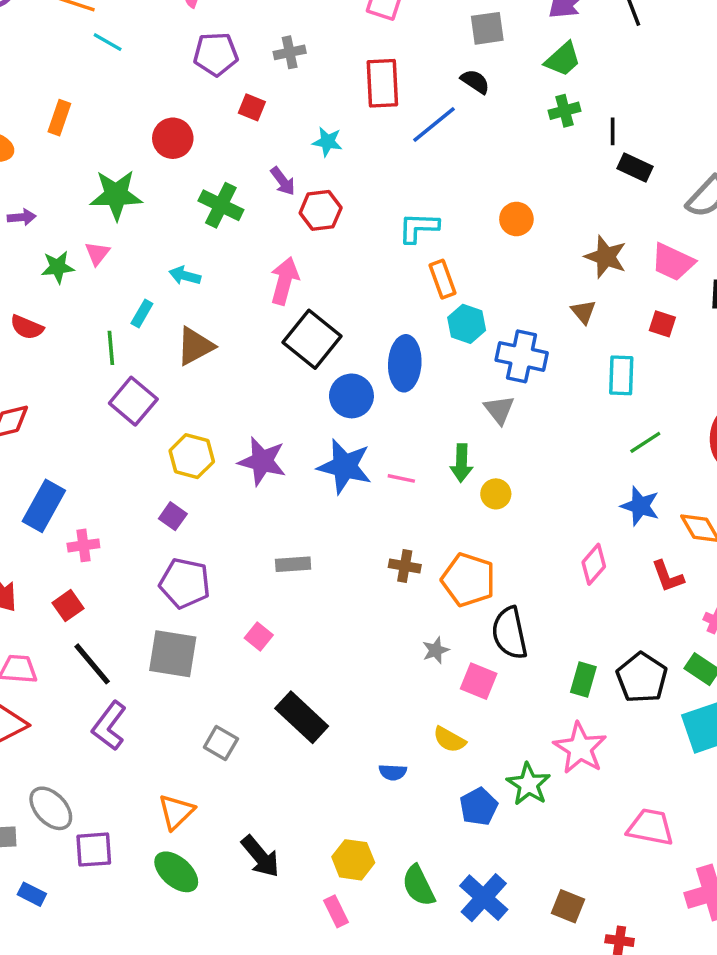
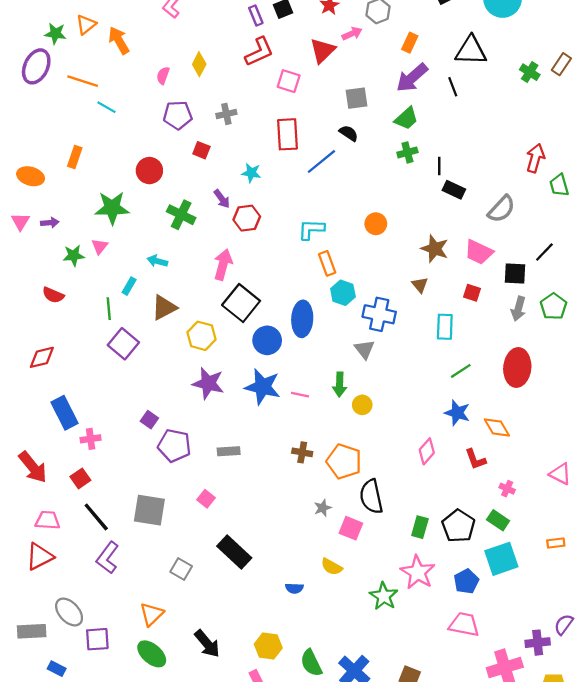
yellow hexagon: (192, 456) -> (201, 336), moved
blue rectangle: (44, 506) -> (65, 413), turned -56
purple pentagon: (185, 583) -> (174, 446), moved
blue pentagon: (479, 807) -> (466, 581), moved

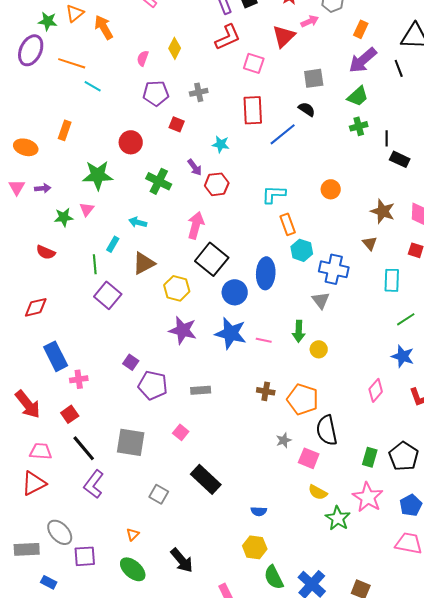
yellow semicircle: (332, 567) -> (318, 492), moved
orange triangle: (152, 614) -> (133, 534), size x0.6
yellow hexagon: (268, 646) -> (255, 547), moved

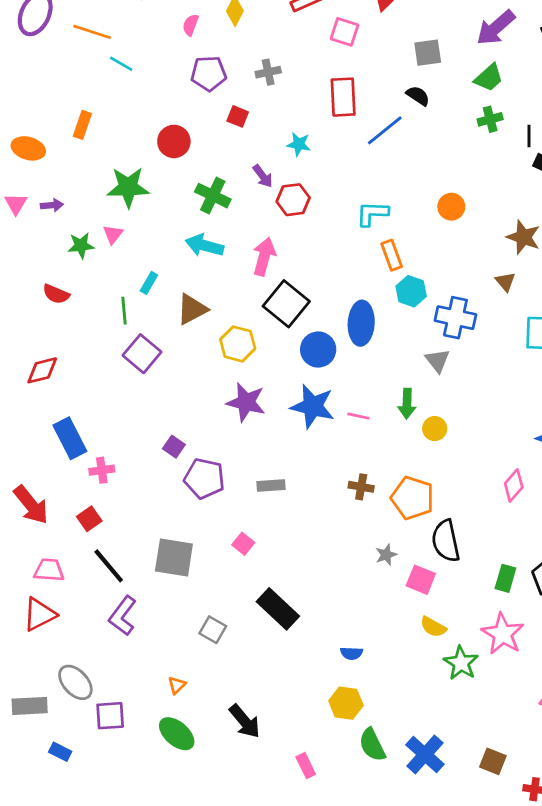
cyan arrow: (138, 222) -> (204, 245), moved, size x1.5

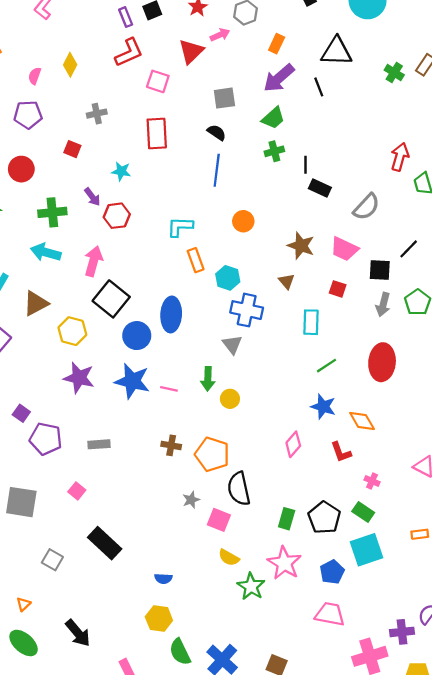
purple pentagon: (209, 73) -> (28, 115), moved
blue line: (385, 130) -> (217, 170), moved, turned -44
green cross: (213, 196) -> (52, 212), turned -32
cyan hexagon: (411, 291) -> (228, 278), moved

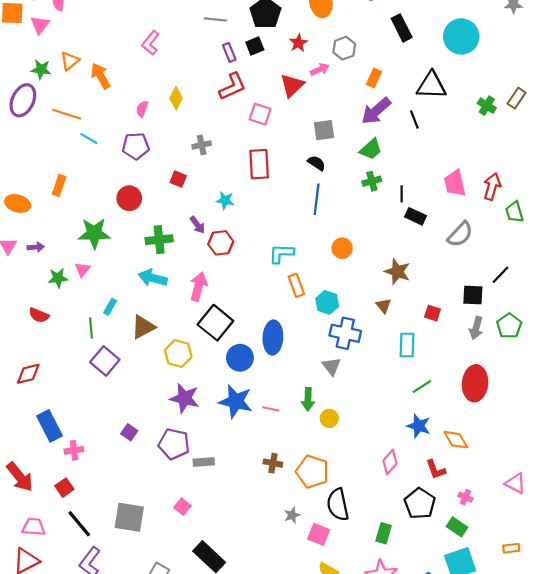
pink trapezoid: (344, 249) -> (455, 183), moved, turned 52
purple pentagon: (46, 439) -> (174, 444), moved
black pentagon: (324, 518) -> (420, 504), moved

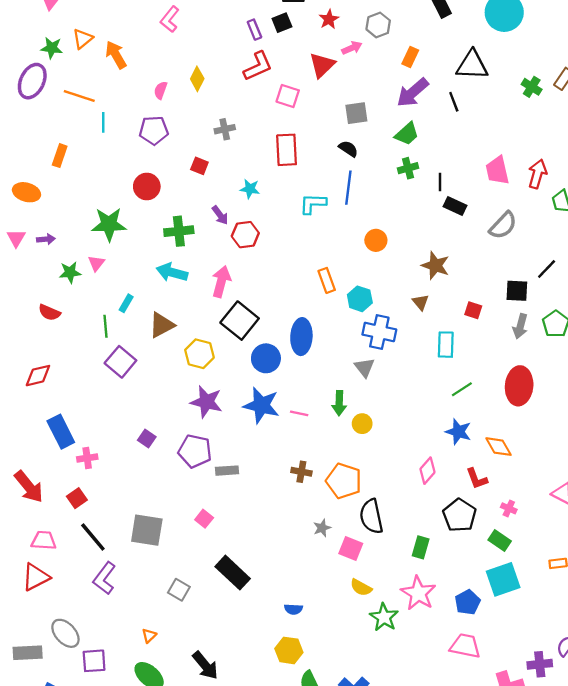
cyan line: (89, 139) -> (103, 122), turned 60
orange rectangle: (59, 185) -> (60, 156), moved
cyan L-shape: (281, 253) -> (313, 204), moved

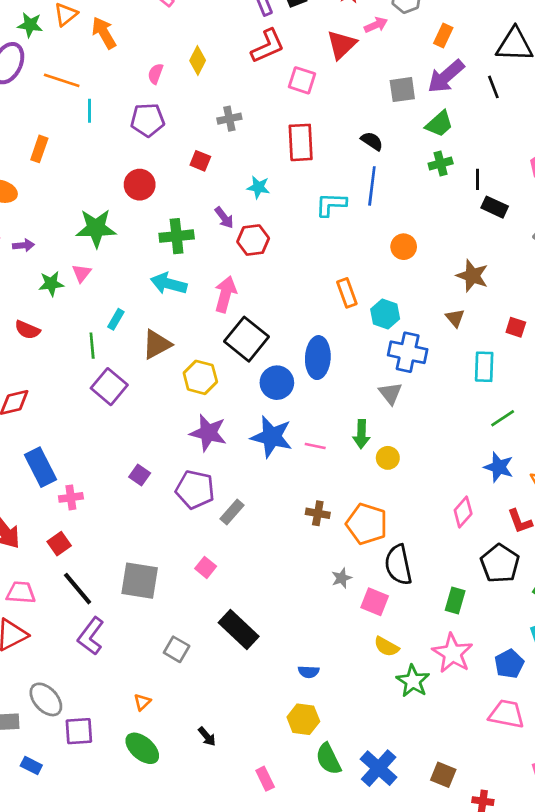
gray square: (356, 113) -> (402, 90), moved
gray rectangle: (227, 471) -> (232, 512), turned -45
black arrow: (205, 665) -> (207, 736), size x0.6

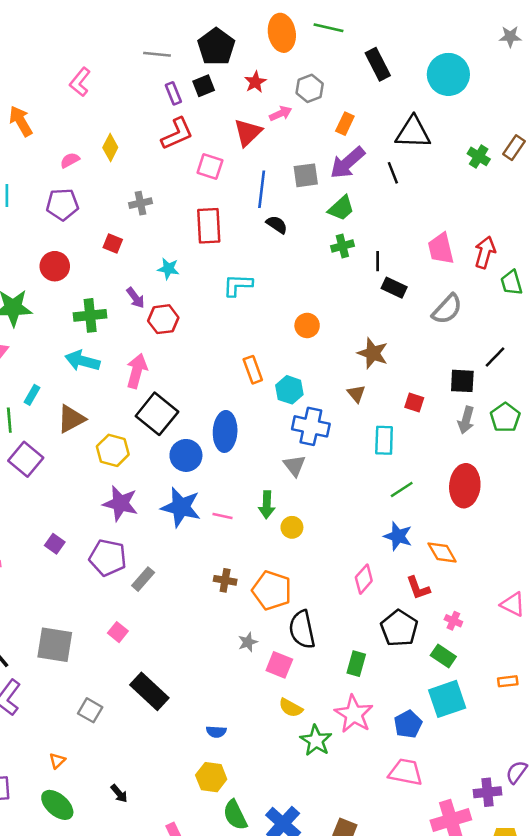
pink semicircle: (155, 74) -> (70, 160), turned 42
blue line: (372, 186) -> (262, 189), moved

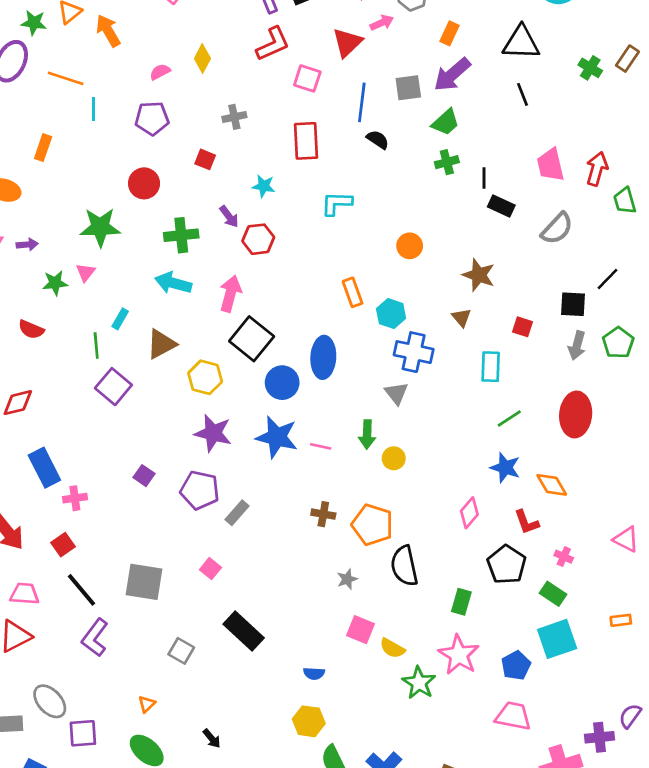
black line: (393, 173) -> (523, 94), moved
pink square: (279, 665) -> (360, 630), moved

